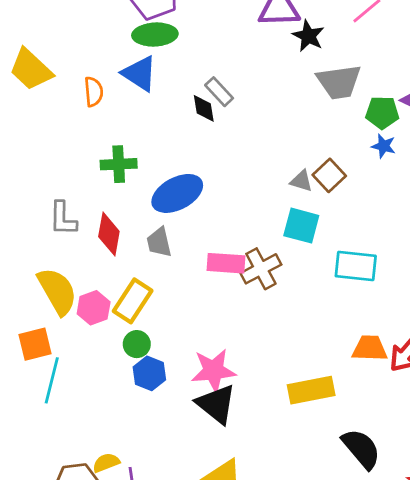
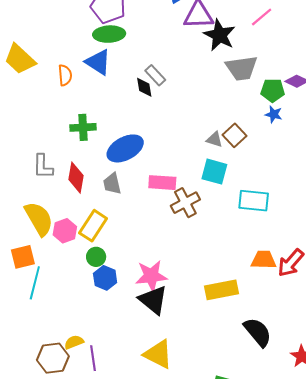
black star: (308, 36) -> (219, 35), size x1.4
pink rectangle: (226, 263) -> (162, 183), moved

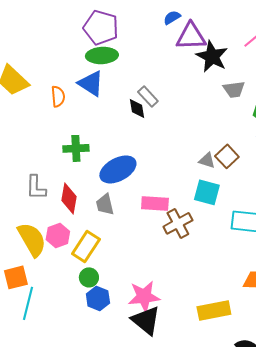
gray trapezoid: (242, 68) -> (234, 89), size x0.7
pink hexagon: (65, 231) -> (58, 235), moved

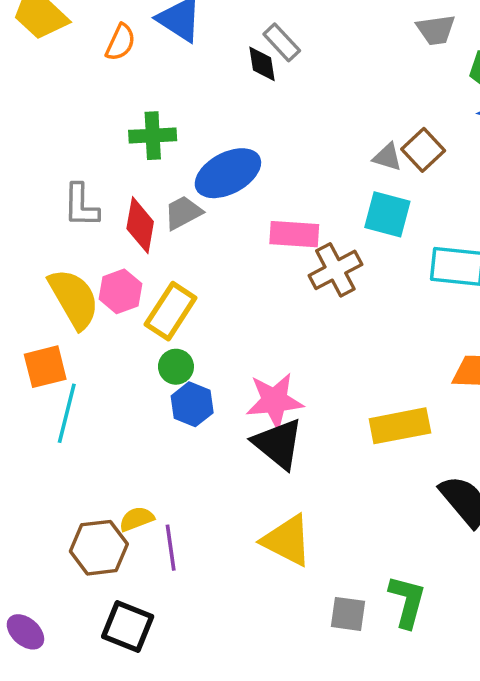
orange semicircle: (58, 96) -> (120, 42), turned 30
gray trapezoid: (105, 204) -> (183, 213), moved, turned 75

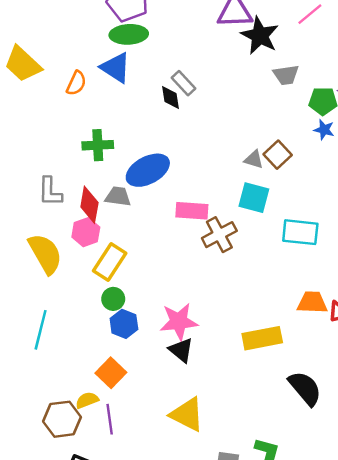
gray trapezoid: (183, 213) -> (118, 196), turned 36
pink hexagon: (120, 291) -> (86, 232), moved
orange square: (45, 367) -> (111, 373), moved, turned -32
black triangle: (278, 444) -> (181, 350), size x0.7

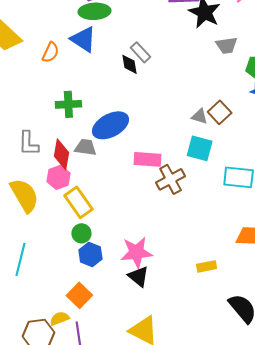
yellow rectangle: (110, 262) -> (78, 202), turned -68
yellow rectangle: (262, 338) -> (207, 266), size x0.6

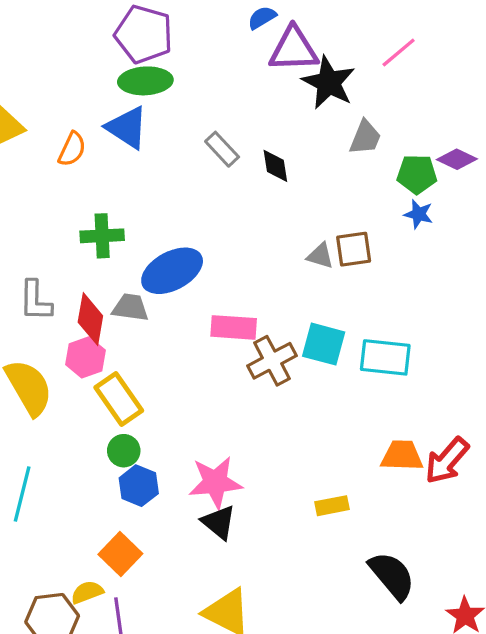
gray trapezoid: (227, 45) -> (365, 138), turned -60
black diamond: (130, 64) -> (275, 166), moved
brown square: (220, 112) -> (354, 249), turned 35
cyan square: (200, 148) -> (324, 344), moved

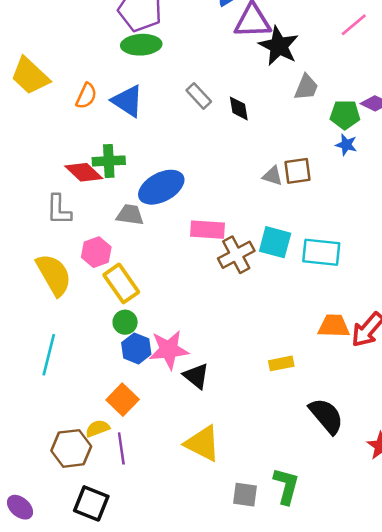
pink line: (399, 53) -> (354, 25), moved
blue triangle: (127, 128) -> (128, 101), moved
red diamond: (90, 319) -> (84, 172), moved, turned -57
pink star: (215, 482) -> (169, 350), moved

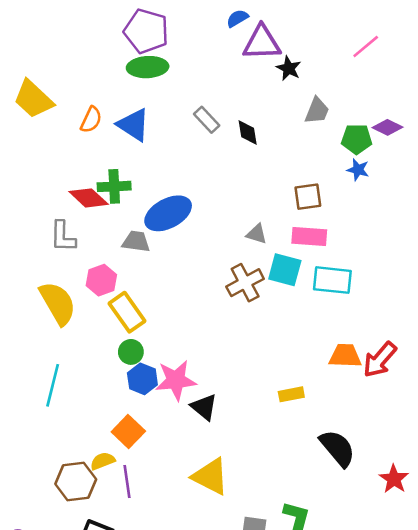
black star: (279, 46) -> (289, 68), size x0.6
gray triangle: (273, 176) -> (257, 234), moved
pink rectangle: (208, 230) -> (309, 236), moved

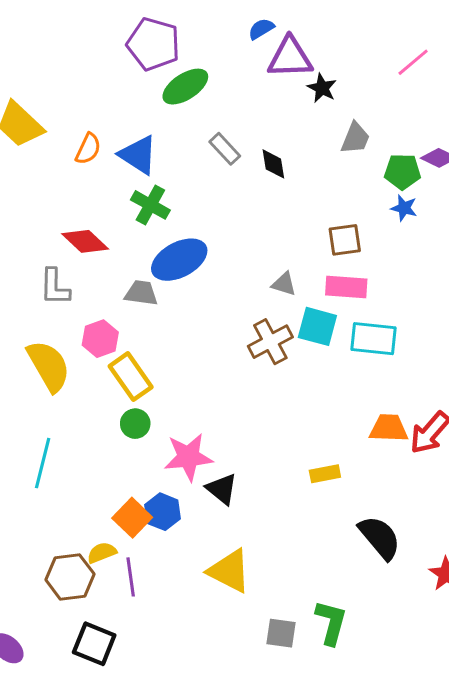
green ellipse: (148, 67) -> (185, 87), moved, turned -30
green cross: (114, 186) -> (150, 205), moved, turned 32
blue hexagon: (142, 379) -> (163, 512), moved

